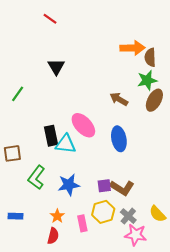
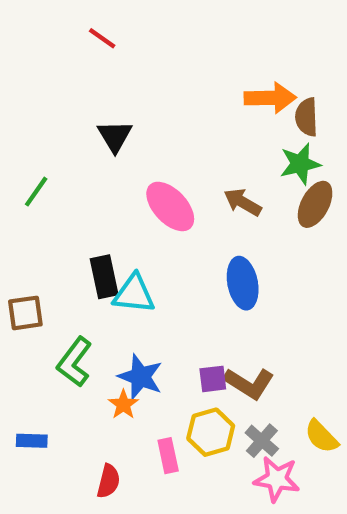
pink ellipse: (83, 125) -> (170, 206), moved
blue star: (69, 185) -> (140, 377), turned 30
orange star: (57, 216) -> (123, 405), moved

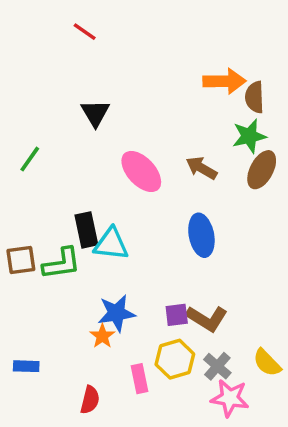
green L-shape: (74, 362) -> (62, 264), moved, turned -135
blue star: (140, 377) -> (116, 313), turned -30

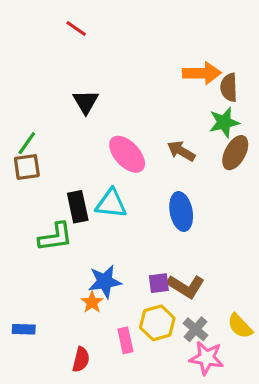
cyan triangle: (111, 244) -> (111, 204), moved
brown square: (21, 260) -> (27, 167), moved

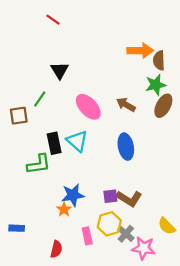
green line: (27, 143) -> (40, 99), moved
cyan triangle: (111, 204) -> (77, 141), turned 35
gray cross: (195, 329) -> (126, 234), moved

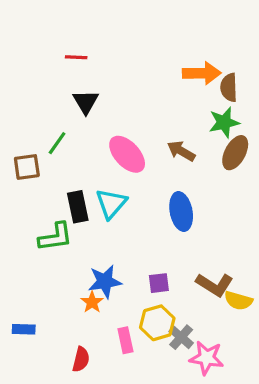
red line: (53, 20) -> (76, 57), moved, turned -32
cyan triangle: (77, 141) -> (111, 204), turned 30
brown L-shape: (129, 198) -> (215, 285), moved
yellow semicircle: (167, 226) -> (238, 301), moved, turned -30

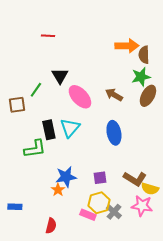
black triangle: (86, 102) -> (60, 76), moved
pink rectangle: (125, 340) -> (88, 215), moved, turned -56
pink star: (207, 358) -> (142, 206), moved

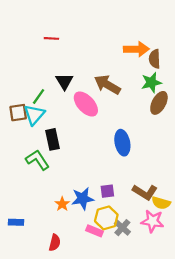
brown arrow: (114, 95) -> (107, 85), moved, size x1.4
cyan triangle: (70, 128) -> (34, 115), moved
green L-shape: (35, 149) -> (37, 160), turned -115
blue star: (66, 177) -> (83, 199), moved

